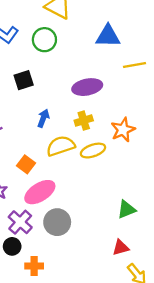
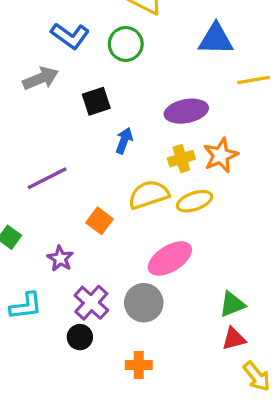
blue arrow: (43, 118) -> (124, 141), moved
orange star: (123, 130) -> (221, 155), moved
pink ellipse: (40, 192) -> (170, 258), moved
green triangle: (126, 209) -> (232, 304), moved
orange cross: (34, 266) -> (139, 365), moved

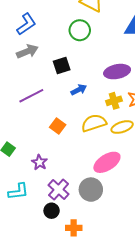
blue L-shape: (70, 36) -> (26, 24), moved, turned -70
blue arrow: (124, 141) -> (79, 90), turned 42
purple line: (47, 178) -> (31, 96), moved
orange square: (100, 221) -> (58, 126), moved
orange cross: (139, 365) -> (74, 228), moved

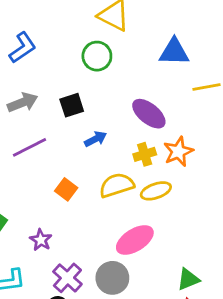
gray arrow: (27, 51) -> (23, 102), moved
purple ellipse: (117, 72) -> (149, 114), turned 50

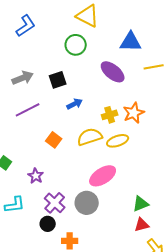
blue L-shape: (23, 48) -> (26, 26), moved
purple ellipse: (149, 114) -> (113, 72), moved

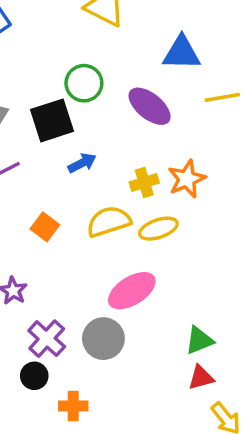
green circle: (76, 45) -> (84, 83), moved
black square: (58, 80) -> (52, 120), size x1.4

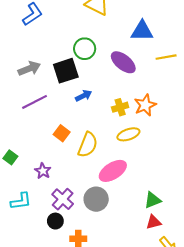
yellow semicircle: (109, 222) -> (88, 145), moved, turned 130

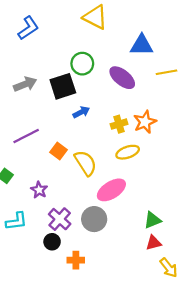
purple line: (34, 102) -> (26, 136), moved
yellow semicircle: (88, 145) -> (86, 163), turned -55

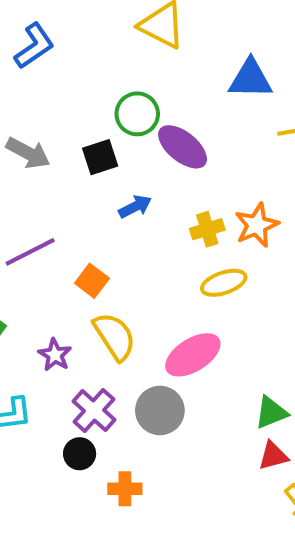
purple ellipse: (122, 78) -> (183, 147), moved
gray arrow: (25, 84) -> (28, 153), turned 50
black square: (63, 86) -> (100, 157), size x0.7
yellow semicircle: (86, 163) -> (115, 336), moved

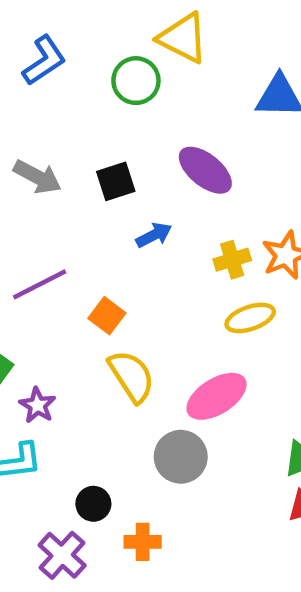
green circle: (137, 114) -> (136, 81), moved
purple star: (55, 355) -> (37, 405), moved
purple cross: (94, 410) -> (62, 555), moved

